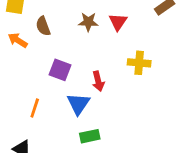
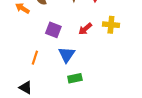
red arrow: (98, 81) -> (85, 29), moved, turned 64

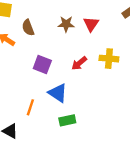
blue triangle: (67, 55) -> (58, 93), turned -30
orange line: (35, 58) -> (30, 107), moved

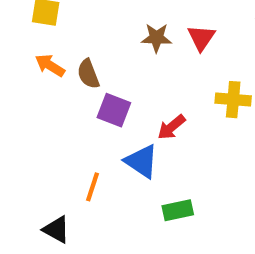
brown semicircle: (28, 28) -> (88, 74), moved
red arrow: (79, 63) -> (171, 127), moved
green rectangle: (67, 120) -> (178, 210), moved

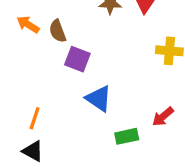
red arrow: (171, 127) -> (163, 117), moved
orange line: (93, 187) -> (35, 118), moved

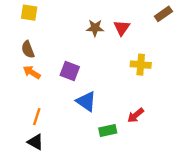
orange arrow: (28, 24) -> (32, 72), moved
brown semicircle: (58, 31) -> (28, 49), moved

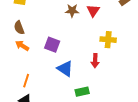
red arrow: (136, 115) -> (95, 61), moved, turned -48

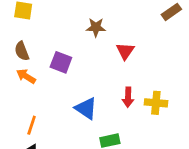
red triangle: (93, 11) -> (125, 51), moved
yellow cross: (108, 40) -> (156, 103), moved
purple square: (52, 45) -> (61, 62), moved

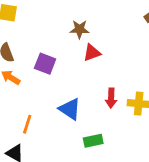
red triangle: (125, 51) -> (92, 53), moved, turned 36
orange line: (32, 125) -> (27, 124), moved

